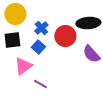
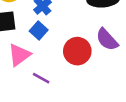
red circle: (65, 36) -> (77, 51), moved

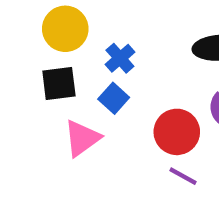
purple line: (41, 78) -> (183, 176), moved

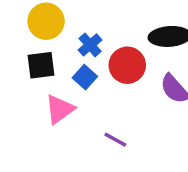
red circle: (177, 132) -> (127, 65), moved
purple line: (183, 176) -> (115, 140), moved

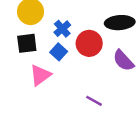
purple line: (115, 140) -> (94, 101), moved

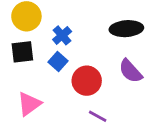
red circle: (89, 43) -> (87, 81), moved
pink triangle: (40, 75) -> (29, 104), moved

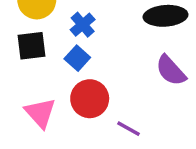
red circle: (87, 81) -> (90, 99), moved
pink triangle: (29, 104) -> (40, 113), turned -36

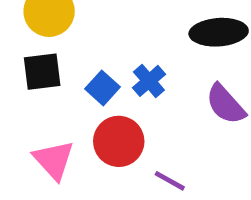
blue cross: (83, 25) -> (149, 81), moved

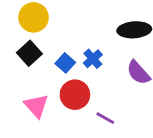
black square: (42, 72) -> (29, 53), turned -35

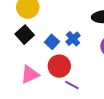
pink triangle: (36, 106) -> (30, 74), turned 48
purple line: (105, 118) -> (72, 85), moved

